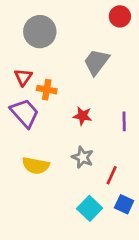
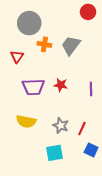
orange cross: (47, 90) -> (44, 44), moved
purple trapezoid: (25, 113) -> (33, 87), moved, turned 130
gray star: (83, 157) -> (61, 126), moved
cyan square: (90, 208) -> (55, 153), moved, turned 36

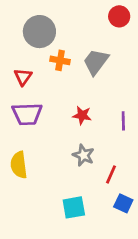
purple trapezoid: (33, 87) -> (27, 114), moved
yellow semicircle: (26, 121) -> (19, 165), moved, turned 72
gray star: (61, 126) -> (83, 155), moved

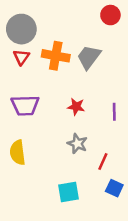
gray circle: (39, 32) -> (21, 29), moved
orange cross: (60, 60) -> (56, 56), size x1.5
red triangle: (23, 77) -> (21, 57), moved

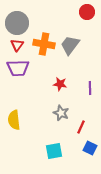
purple trapezoid: (25, 105) -> (18, 68), moved

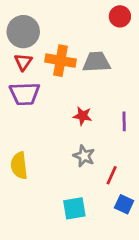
gray trapezoid: (70, 45) -> (96, 62), turned 50

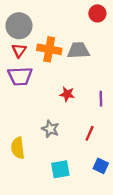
gray star: (84, 156) -> (50, 129), moved
yellow semicircle: (19, 166) -> (18, 148), moved
red line: (112, 175) -> (90, 133), moved

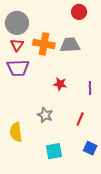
red circle: (97, 13) -> (79, 12), moved

